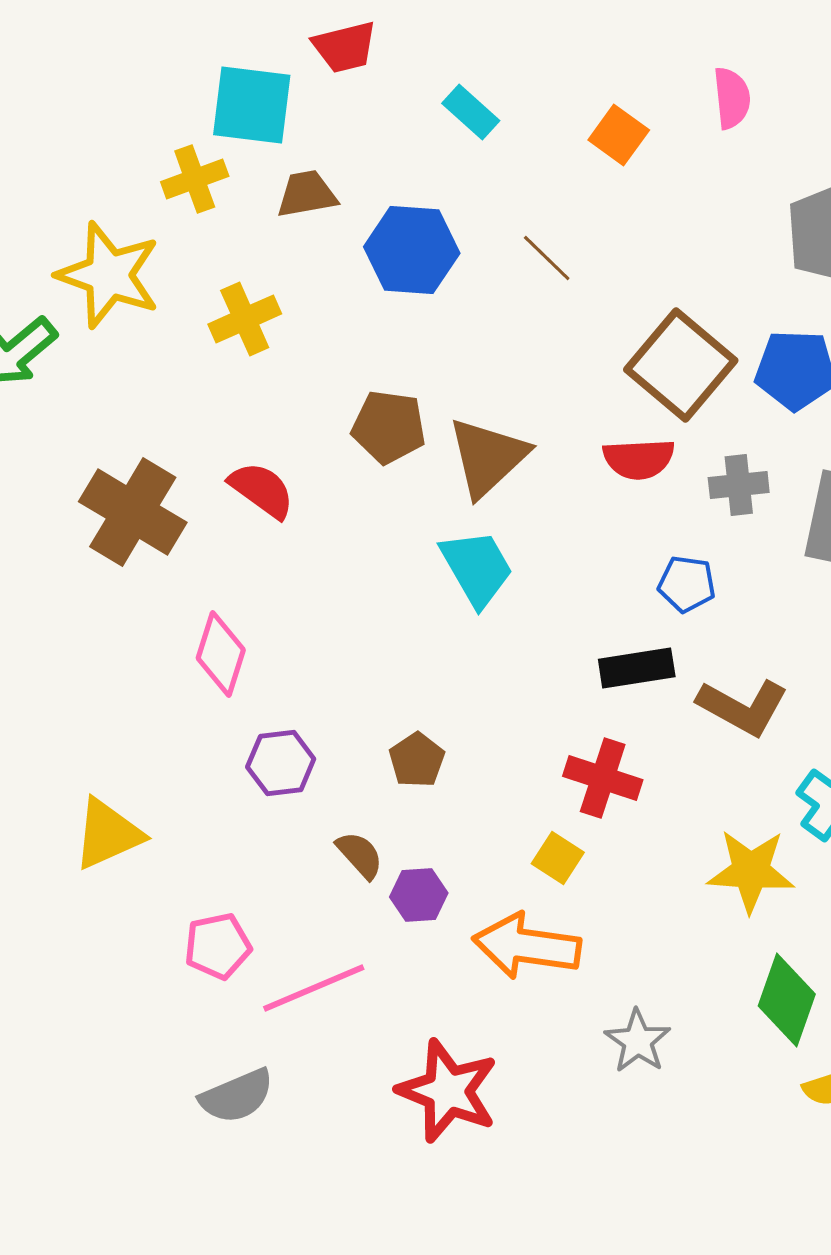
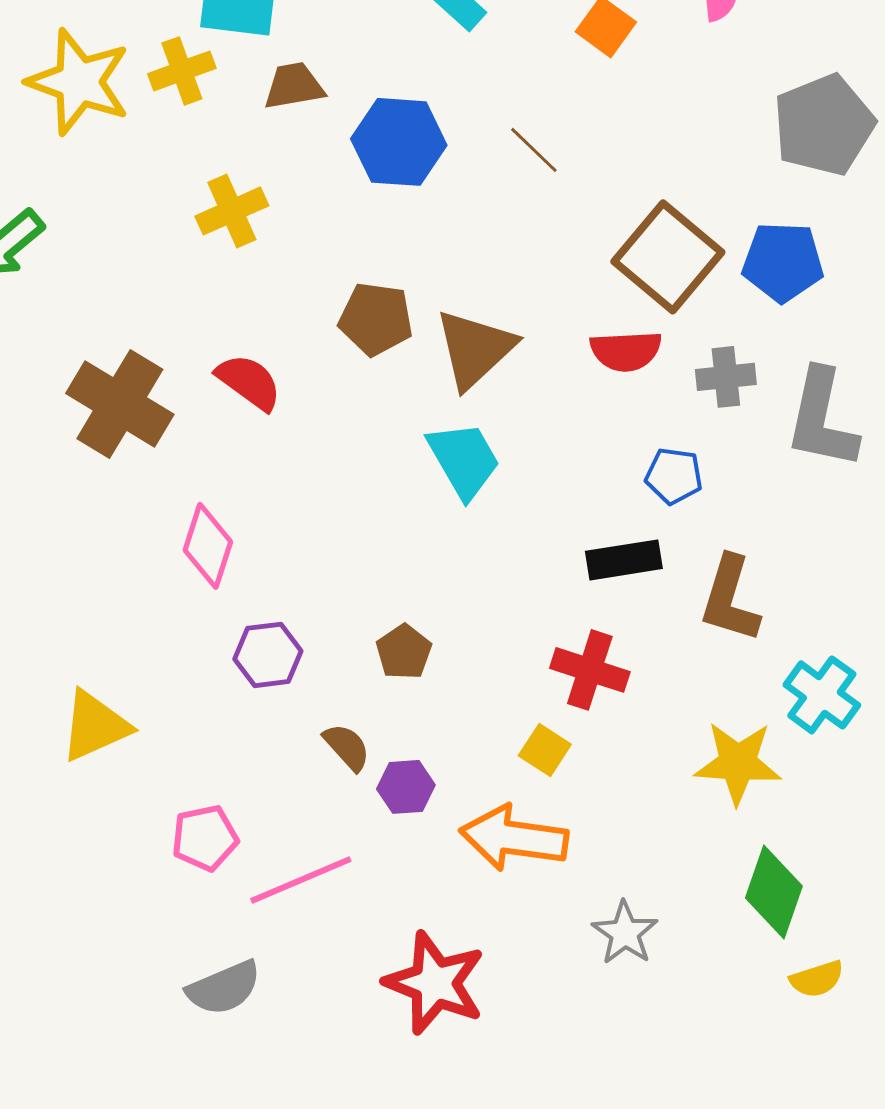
yellow star: (109, 275) -> (79, 82), moved
brown L-shape: (743, 707) -> (730, 599), turned 78

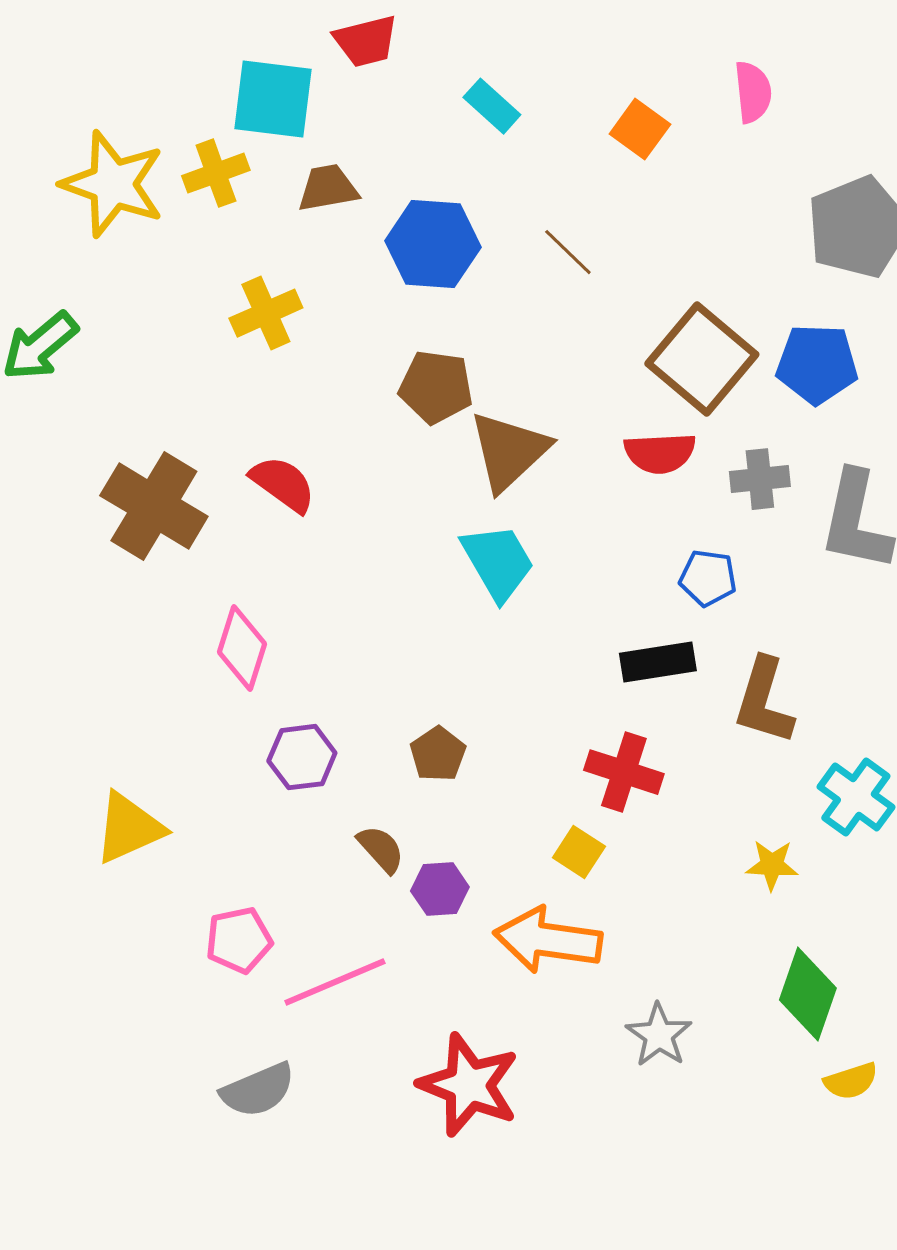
brown pentagon: (376, 319) -> (436, 387), moved
yellow star: (738, 763) -> (772, 865), size x0.6

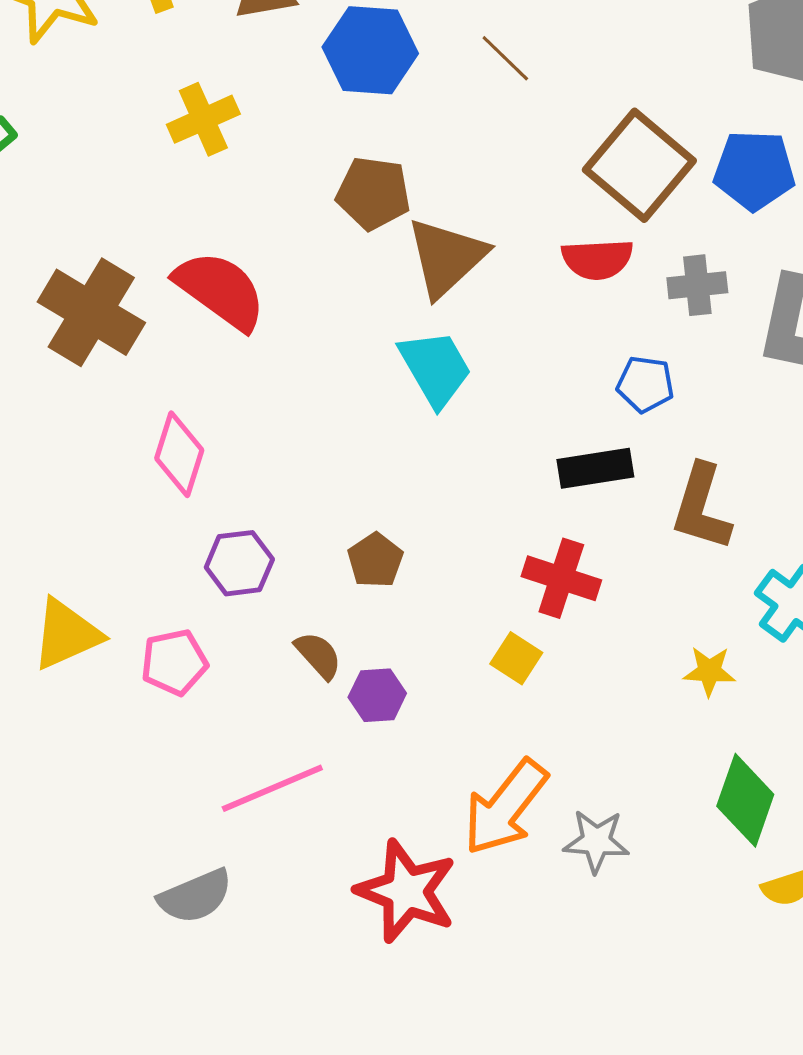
red semicircle: (283, 484) -> (220, 290), size x1.4
pink pentagon: (239, 940) -> (174, 662), moved
orange arrow: (548, 940) -> (505, 807), moved, turned -60
gray star: (659, 1035) -> (596, 841), turned -30

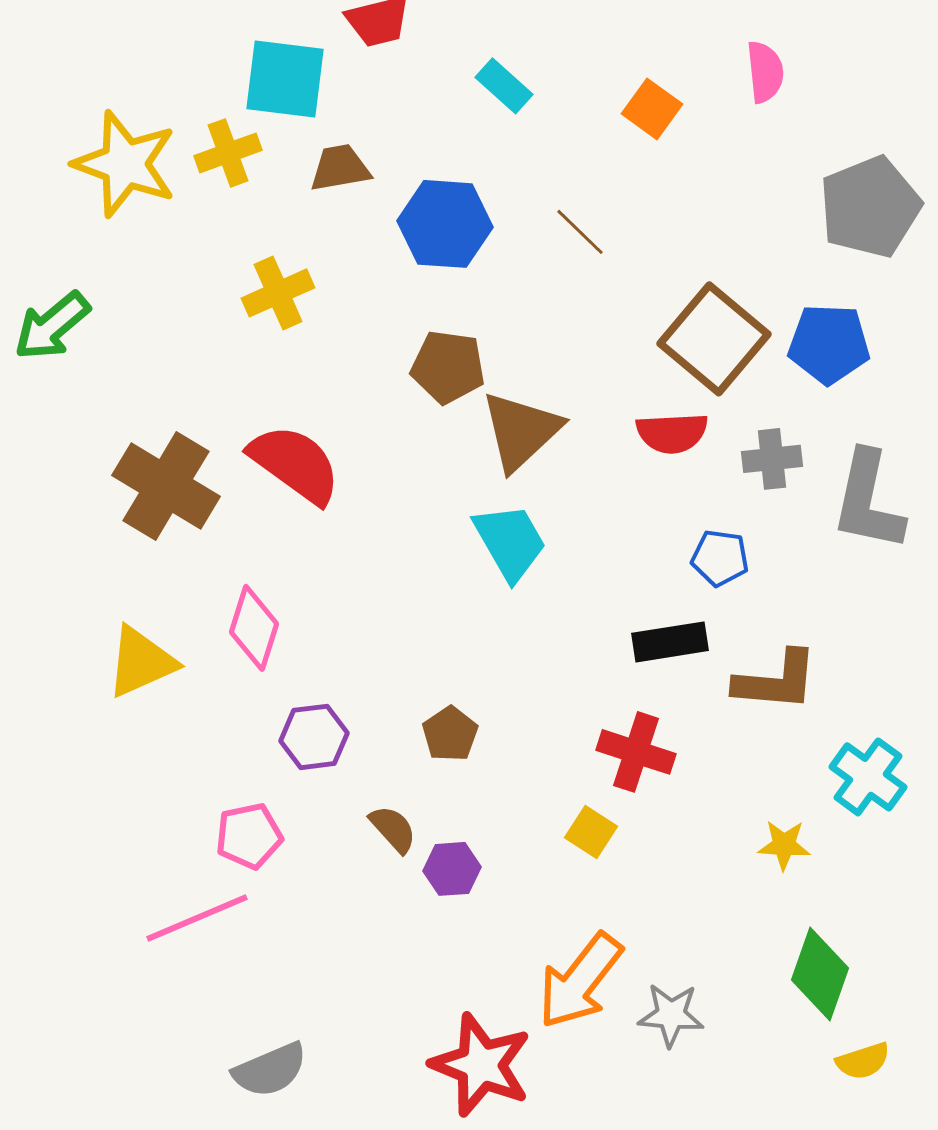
brown L-shape: (701, 507) -> (776, 681), turned -102
yellow triangle: (66, 634) -> (141, 662), moved
pink line: (272, 788) -> (197, 918), moved

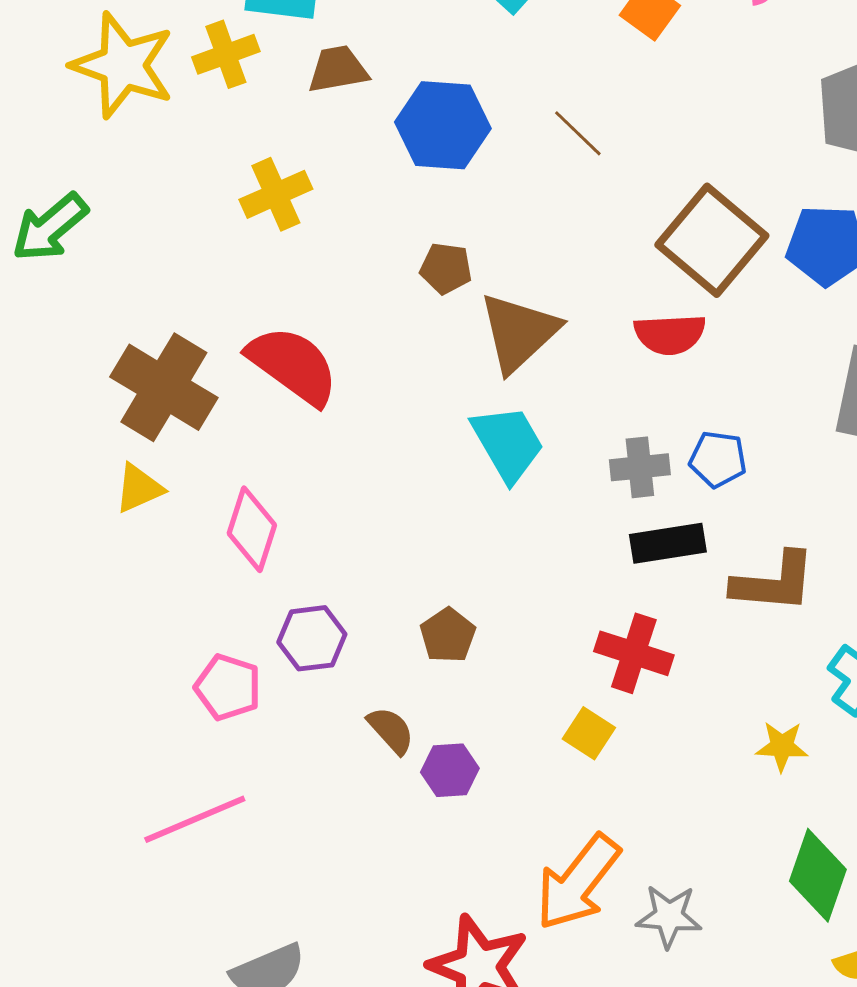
brown pentagon: (448, 367) -> (446, 268), size x0.7
gray cross: (772, 459) -> (640, 467), moved
yellow triangle: (141, 662) -> (139, 488), moved, size x0.7
pink pentagon: (249, 836) -> (228, 687), moved, turned 30

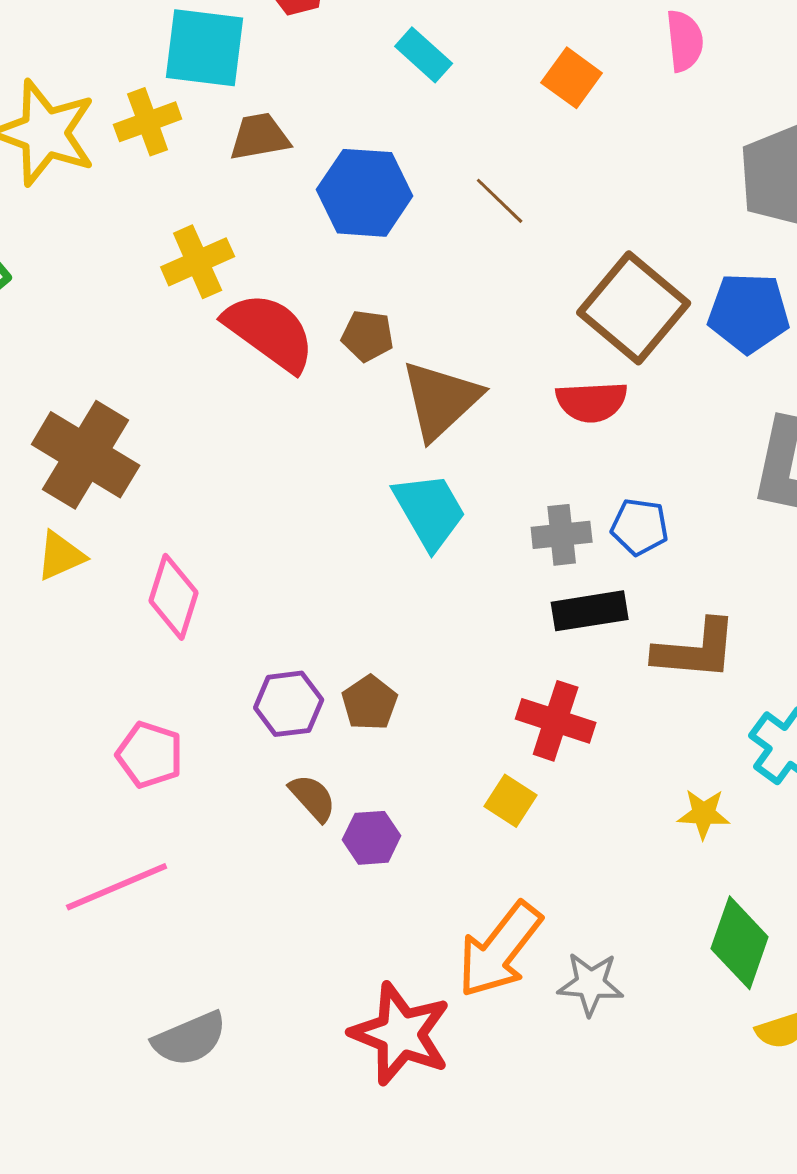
red semicircle: (293, 365) -> (270, 332), moved
purple hexagon: (312, 638) -> (289, 704), moved

